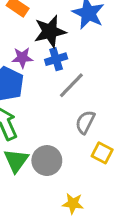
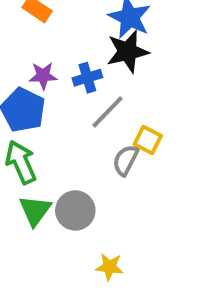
black star: (50, 31) -> (128, 52), moved
yellow square: (102, 153) -> (148, 140), moved

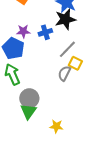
gray line: (107, 112) -> (67, 49), moved
green triangle: (35, 210) -> (28, 111), moved
gray circle: (75, 210) -> (29, 98), moved

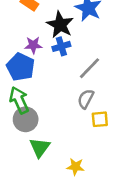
black star: (65, 19) -> (60, 25), moved, turned -30
yellow square: (75, 63) -> (100, 119), moved, turned -32
gray circle: (29, 98) -> (26, 119), moved

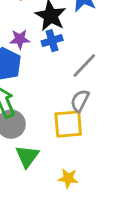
yellow square: (100, 119) -> (68, 124), moved, size x1.5

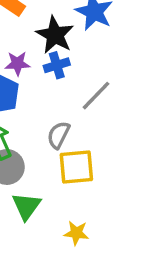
gray semicircle: (80, 101) -> (59, 135), moved

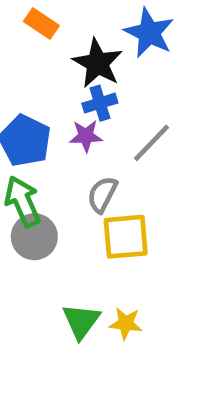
purple star: (17, 63) -> (86, 136), moved
green triangle: (26, 206) -> (81, 321), moved

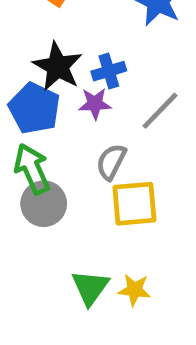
black star: (98, 63) -> (58, 66), moved

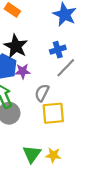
blue cross: (109, 71) -> (58, 50), moved
purple star: (95, 104) -> (23, 71), moved

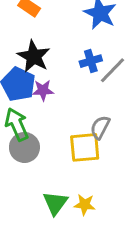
gray line: (66, 68) -> (112, 70), moved
gray semicircle: (42, 93) -> (100, 127), moved

